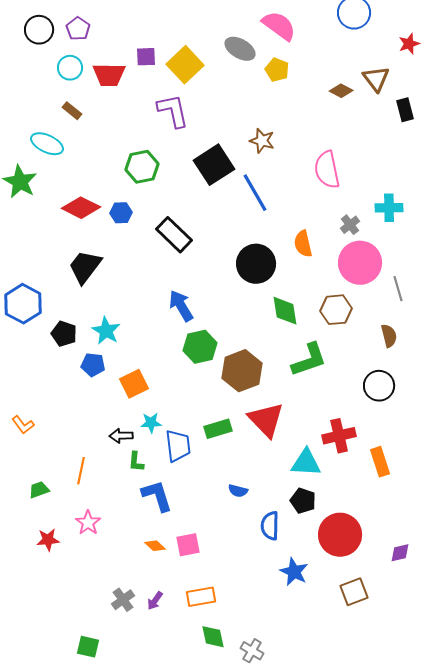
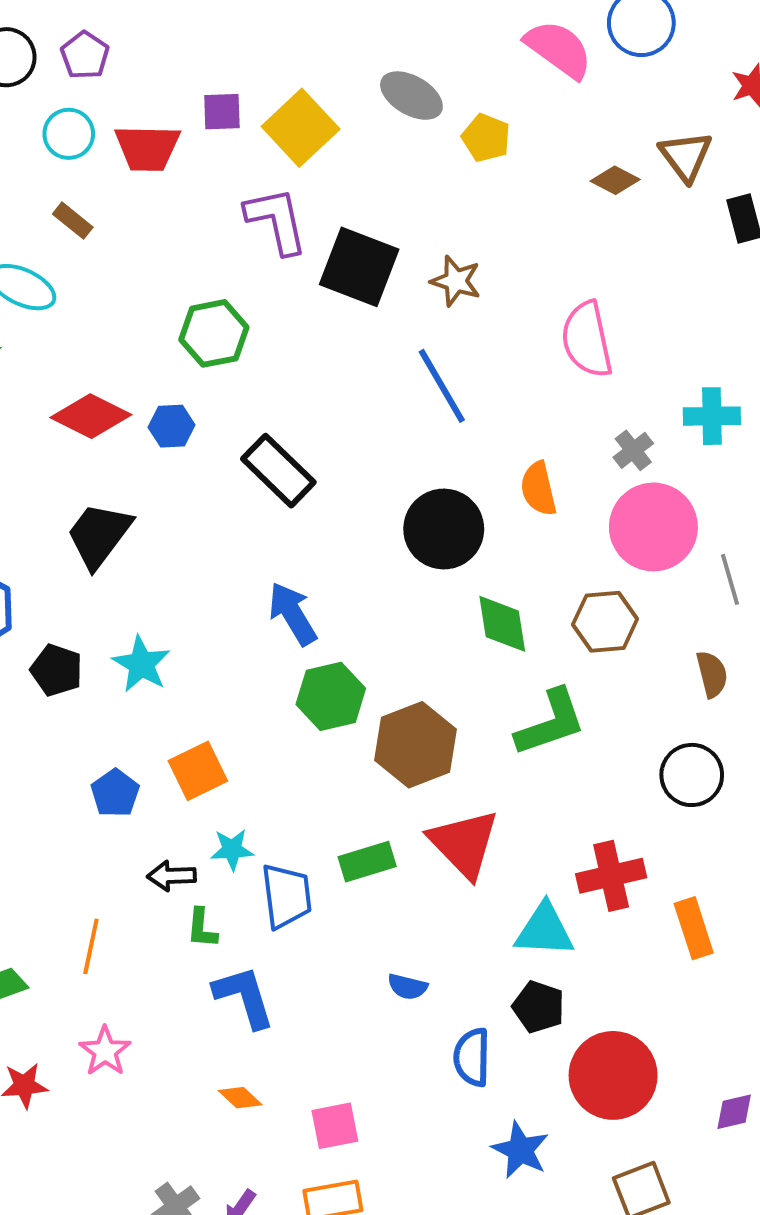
pink semicircle: (279, 26) -> (559, 49), moved
black square: (214, 165) -> (359, 267), moved, turned -36
blue pentagon: (93, 365) -> (115, 793), moved, turned 30
pink square: (188, 545) -> (335, 1126), moved

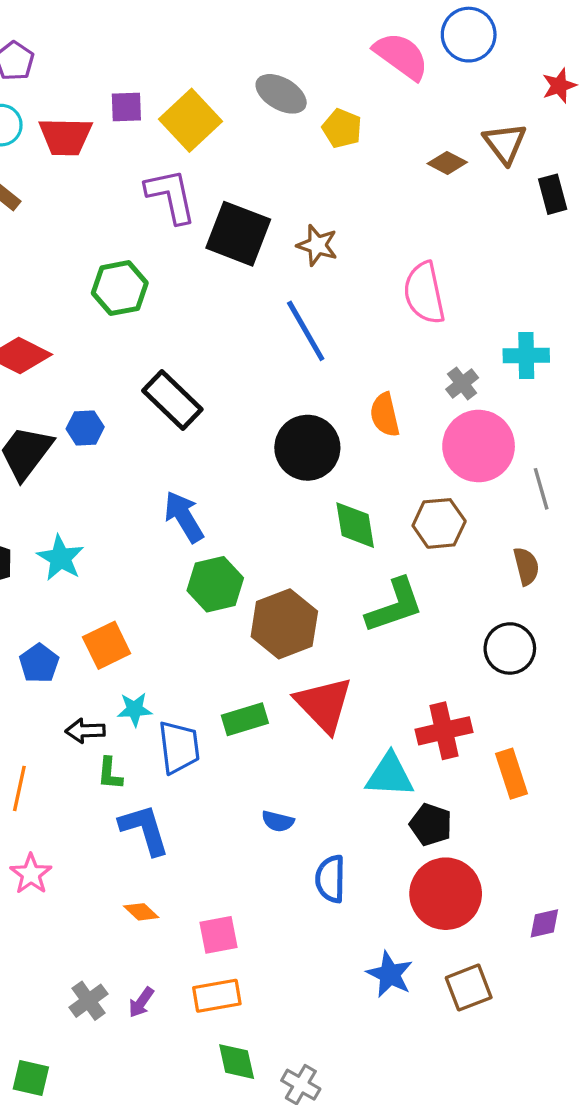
blue hexagon: (172, 426) -> (85, 428), moved
black pentagon: (538, 1007) -> (431, 825), moved
blue star: (520, 1150) -> (390, 974), moved

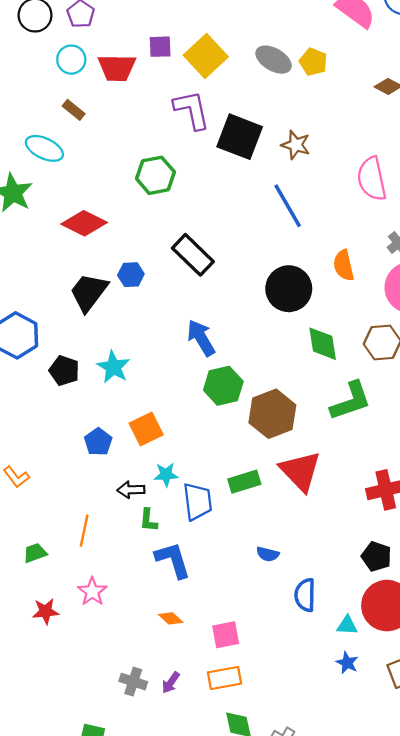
gray ellipse: (281, 94) -> (274, 60), moved
cyan triangle: (390, 775) -> (347, 625), moved, size x0.6
blue star: (390, 974) -> (347, 663), size x0.7
gray cross: (88, 1001) -> (133, 682), turned -36

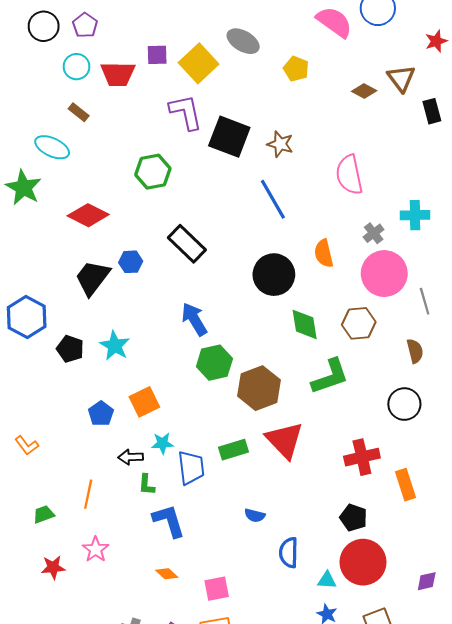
gray ellipse: (274, 60) -> (243, 41), moved

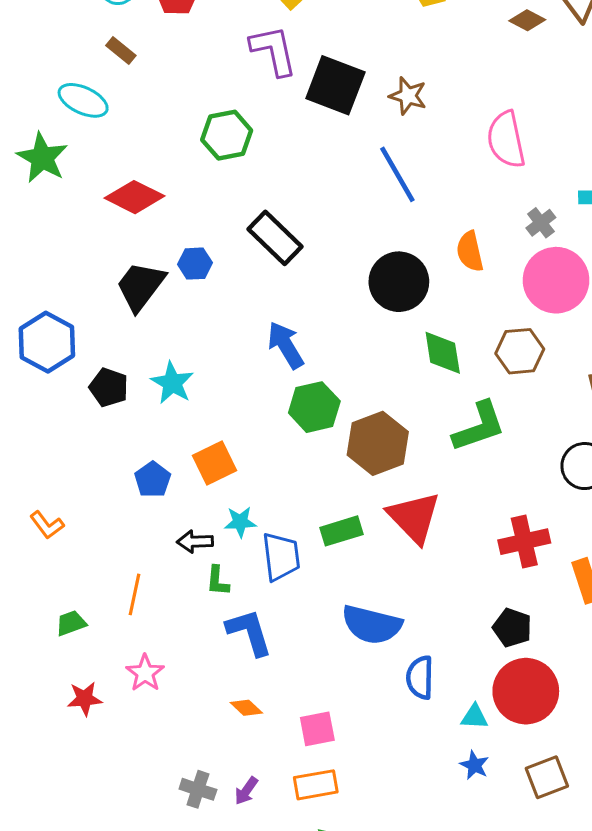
blue semicircle: (255, 515) -> (372, 625), size x2.0

